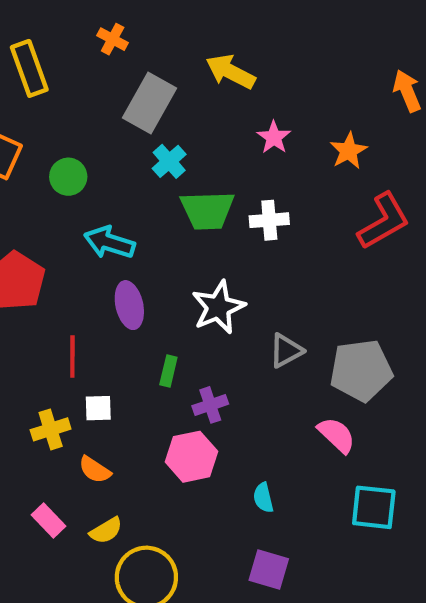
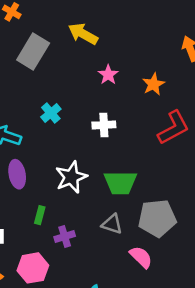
cyan cross: (169, 161) -> (51, 113), moved
green trapezoid: (207, 210) -> (120, 183), moved
gray triangle: (286, 351) -> (112, 224), moved, turned 45
pink hexagon: (192, 457) -> (33, 268), moved

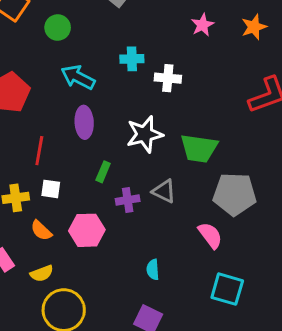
orange star: (153, 84) -> (254, 27), moved
cyan cross: (51, 113) -> (132, 59), turned 30
white cross: (104, 125) -> (168, 78), moved
gray triangle: (112, 224) -> (164, 191), moved

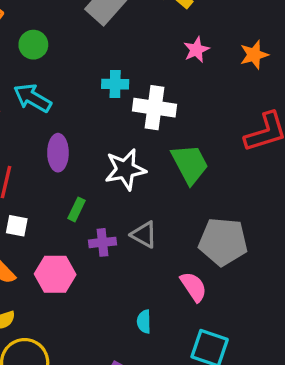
cyan arrow: (78, 77) -> (32, 98), moved
white cross: (168, 78) -> (154, 108), size x1.4
green trapezoid: (199, 148) -> (190, 164), moved, turned -129
cyan semicircle: (153, 270) -> (144, 322), moved

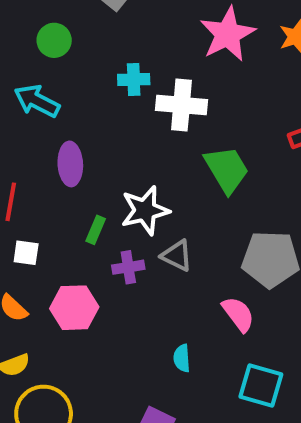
green circle: (33, 45) -> (54, 40), moved
pink star: (196, 50) -> (228, 34), size x1.8
white star: (125, 169) -> (145, 210), moved

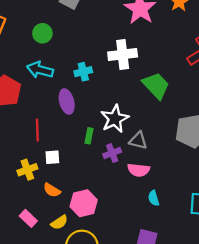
cyan cross: (134, 80) -> (83, 72), moved
pink hexagon: (74, 308) -> (84, 203), moved
pink semicircle: (238, 314) -> (139, 170), moved, turned 145

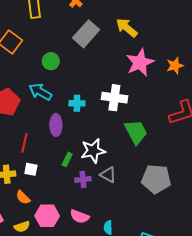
pink semicircle: (139, 170) -> (80, 216), moved

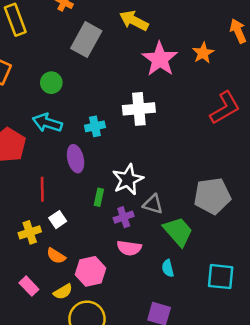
green trapezoid: (136, 132) -> (178, 232), moved
white square: (31, 169) -> (58, 220), turned -32
pink semicircle: (80, 216) -> (129, 248), moved

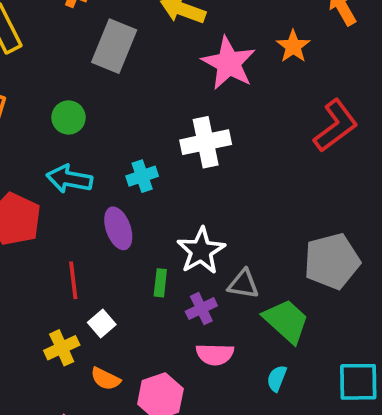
cyan semicircle: (168, 268) -> (277, 378), turned 42

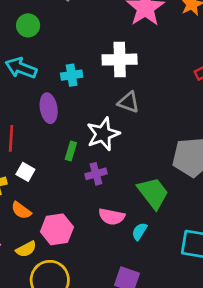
gray triangle: (243, 284) -> (129, 102), moved
white square: (102, 324) -> (25, 172), turned -30
pink semicircle: (215, 354) -> (112, 217), moved

